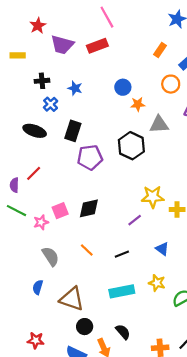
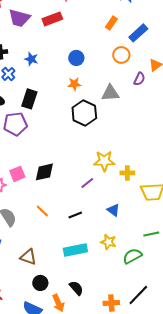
orange star: (138, 104) -> (74, 84), moved
purple pentagon: (90, 157) -> (15, 124), moved
brown triangle: (72, 299) -> (28, 257), size x0.7

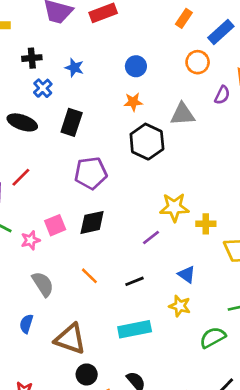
purple pentagon: (15, 124) -> (91, 173), moved
yellow star: (108, 242) -> (180, 306), moved
brown triangle: (28, 257) -> (70, 339), size x1.4

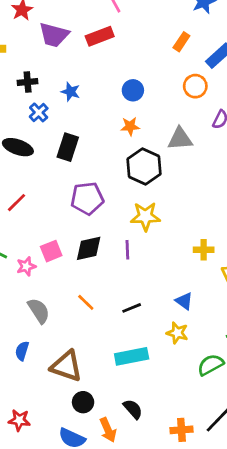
yellow star: (174, 207) -> (145, 216), moved
purple line: (151, 237) -> (127, 250), moved, turned -54

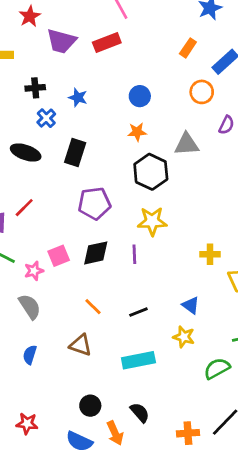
gray semicircle: (39, 311) -> (30, 307), moved
brown triangle: (66, 366) -> (81, 345), moved, size x0.7

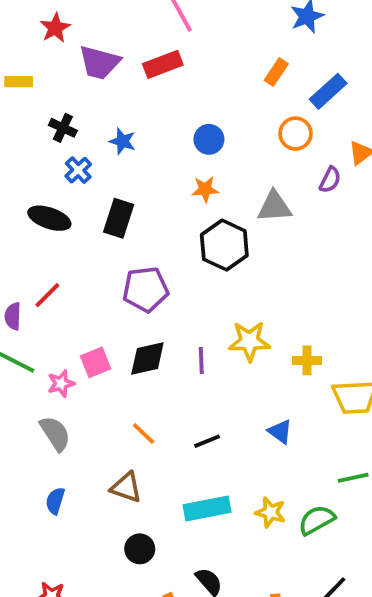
black cross: (35, 88) -> (63, 128), turned 30
yellow star: (152, 221) -> (249, 341), moved
yellow star: (184, 337) -> (270, 512), moved
black circle: (90, 406) -> (140, 549), moved

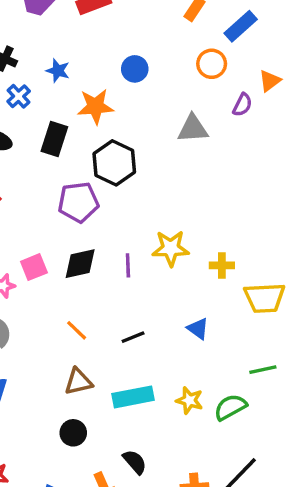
orange star: (205, 189) -> (95, 106), moved, size x1.5
black hexagon: (224, 245) -> (114, 163), moved
brown triangle: (126, 487) -> (78, 382), moved, turned -32

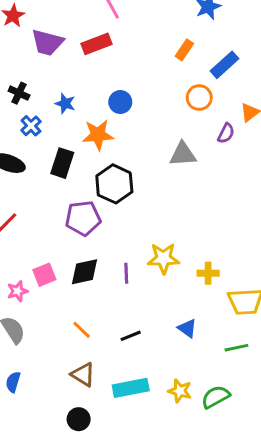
blue circle: (135, 69) -> (120, 102), moved
green line: (263, 370) -> (236, 348), moved
brown triangle: (78, 382) -> (83, 374), turned 45

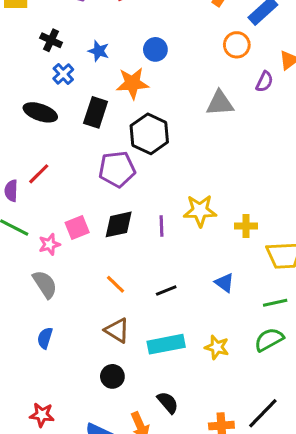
green semicircle: (216, 397) -> (269, 340), moved

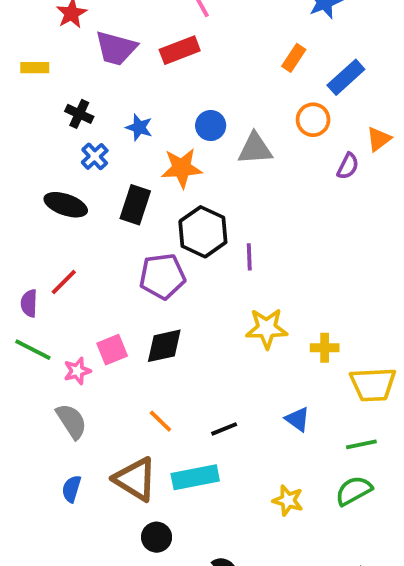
gray triangle: (220, 103) -> (255, 149), moved
purple line: (162, 226) -> (249, 257), moved
brown triangle: (117, 330) -> (135, 479), moved, size x1.4
cyan rectangle: (166, 344) -> (195, 477), moved

